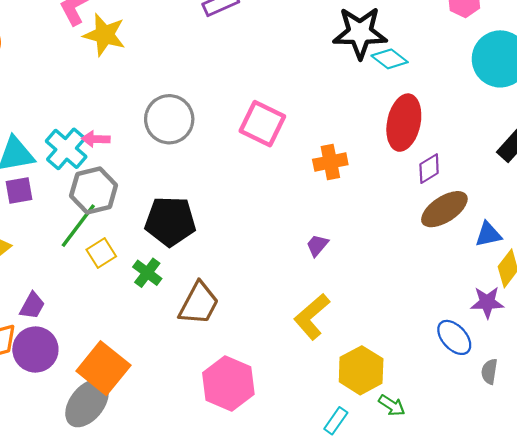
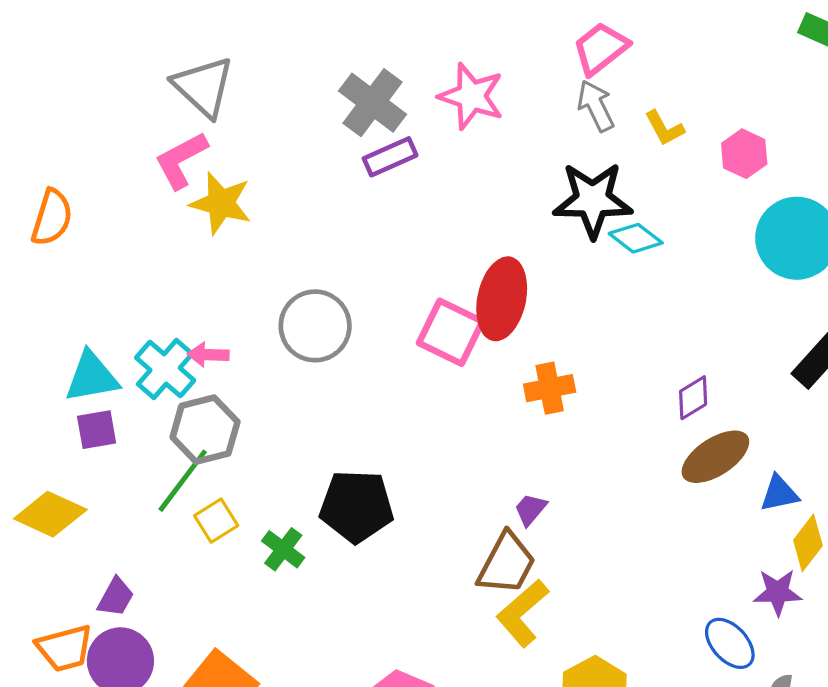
red ellipse: (404, 123) -> (502, 299), moved
black pentagon: (170, 221) -> (357, 506), moved
brown trapezoid: (199, 303) -> (506, 564), moved

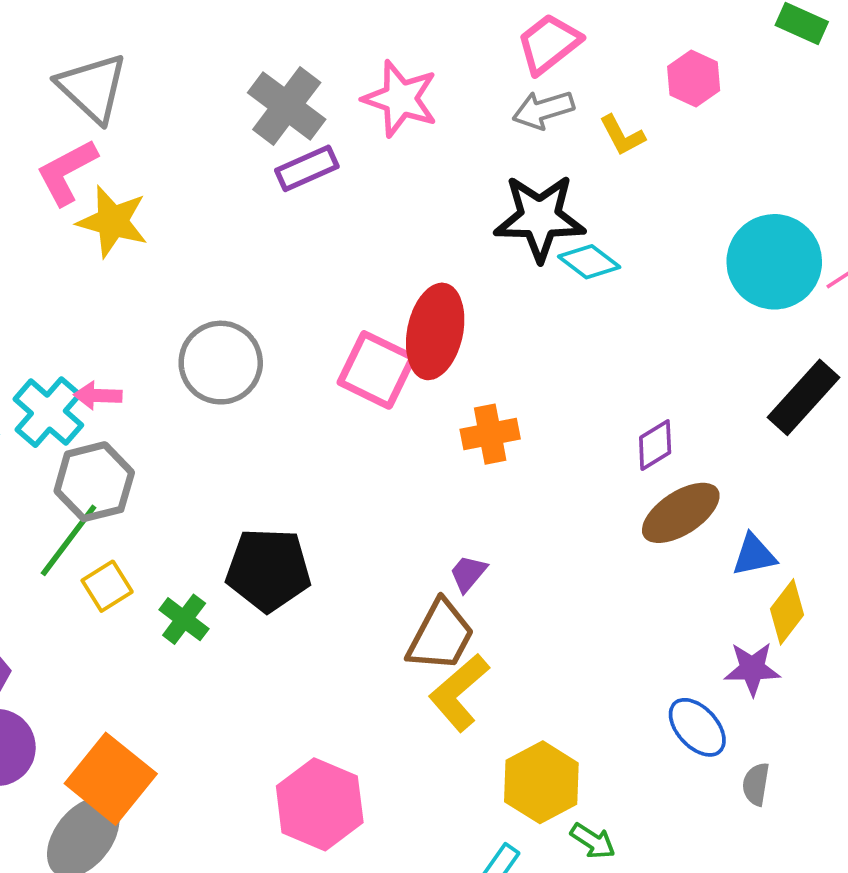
gray arrow: (596, 106) -> (543, 110), turned -81
pink hexagon: (744, 154) -> (694, 78), moved

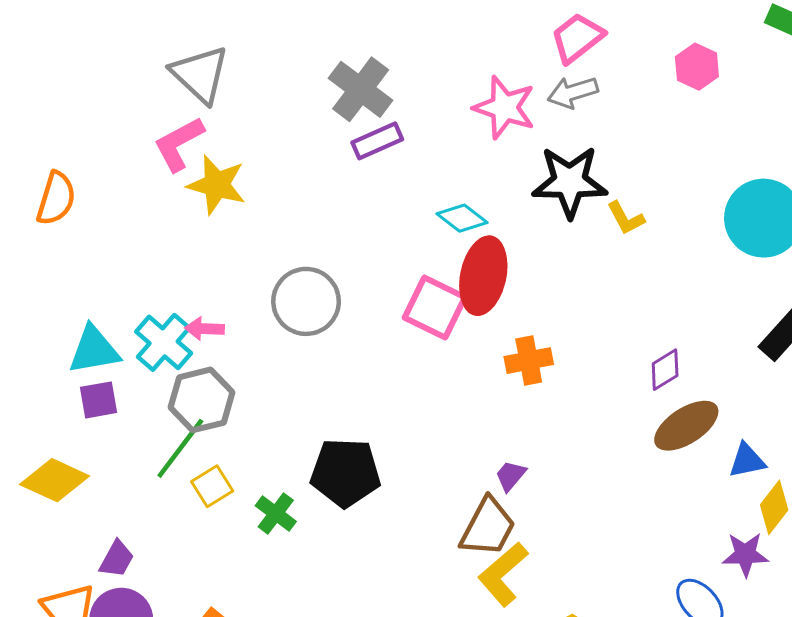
pink star: (400, 99) -> (504, 108), moved
yellow L-shape: (622, 135) -> (626, 218), moved
cyan diamond: (589, 262) -> (462, 218), moved

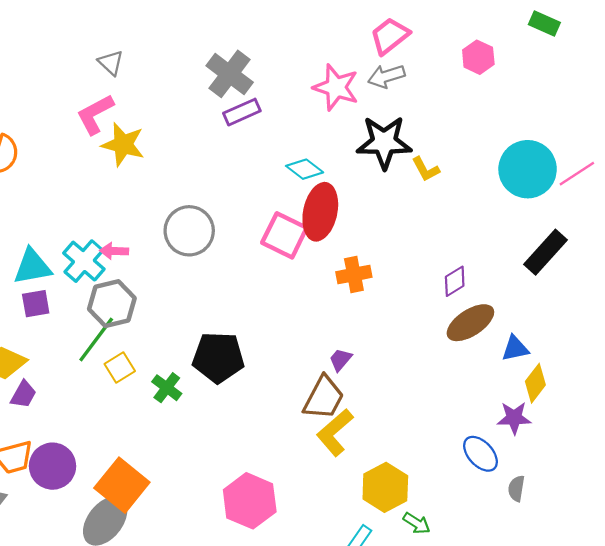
gray triangle: (200, 74) -> (111, 63), size x0.6
purple trapezoid: (117, 559) -> (23, 394), moved

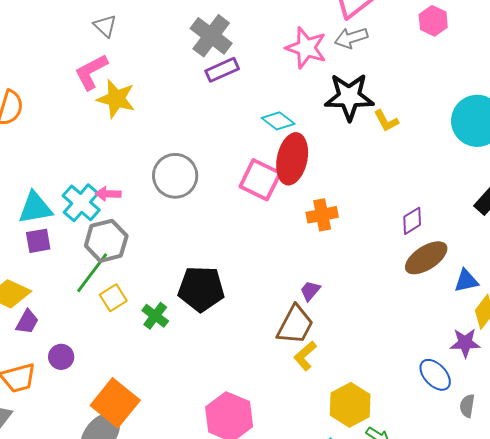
yellow L-shape: (335, 432) -> (305, 356), size x0.7
purple circle: (53, 466) -> (61, 357), moved, size x0.6

